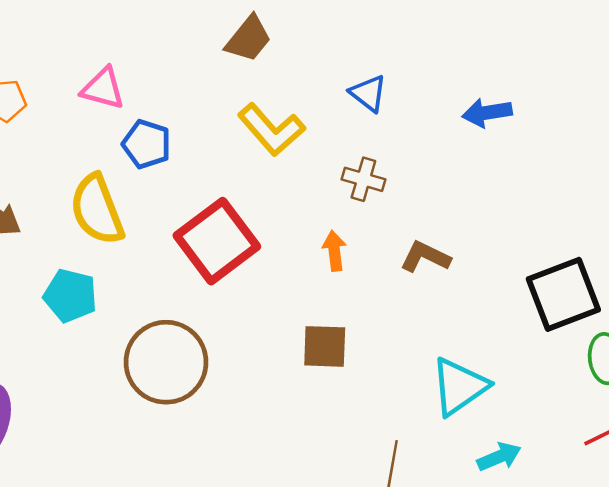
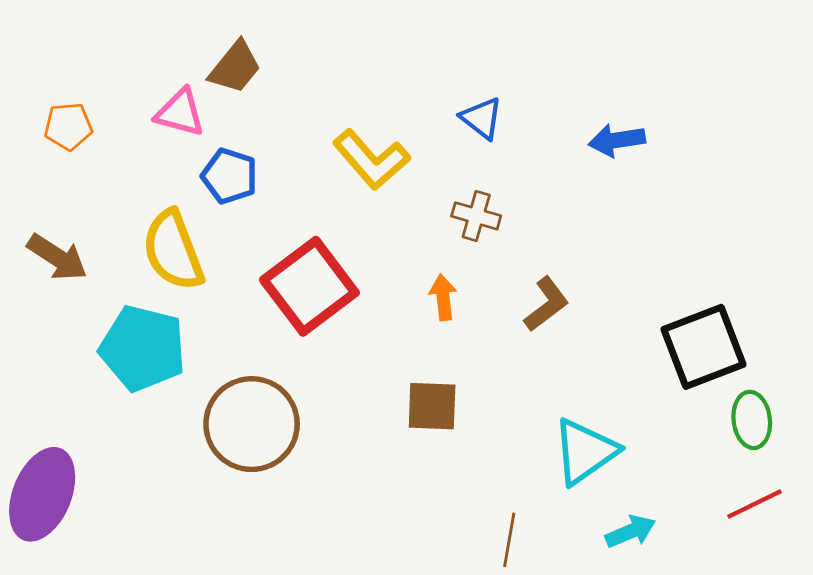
brown trapezoid: (248, 39) -> (235, 67), moved
brown L-shape: (425, 257) -> (546, 304), turned 117
cyan pentagon: (70, 296) -> (143, 348), size x1.4

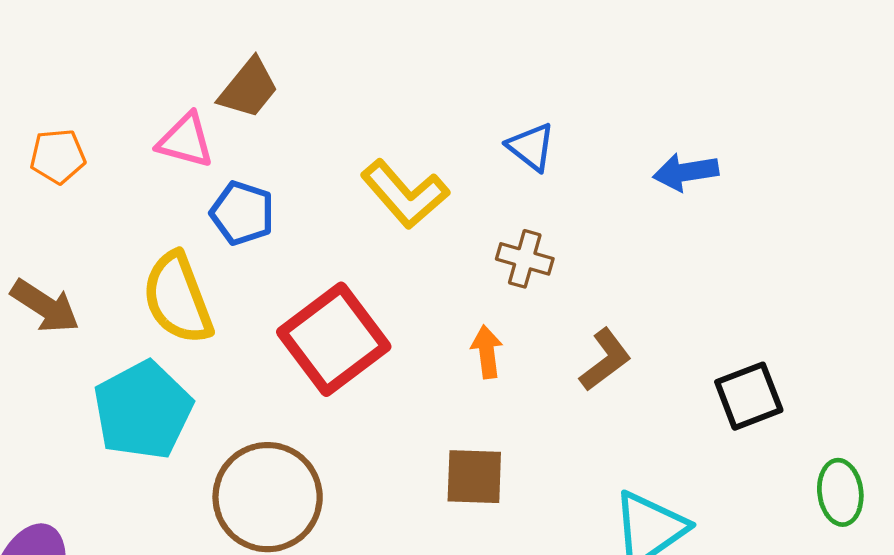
black square: (704, 347) -> (749, 396), moved, size x0.7
cyan pentagon: (143, 348) -> (143, 410), turned 30

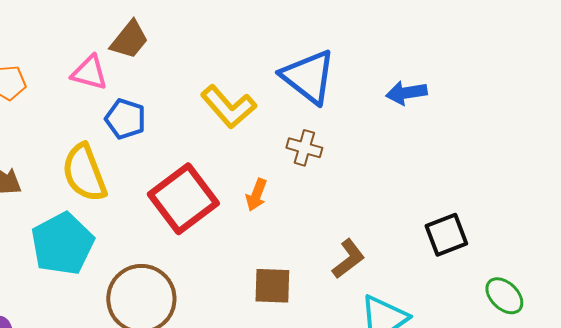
blue triangle: (531, 147) -> (308, 77), size x1.8
orange arrow: (487, 352) -> (256, 195), moved, turned -152
brown L-shape: (605, 360) -> (348, 259), moved
green ellipse: (840, 492) -> (504, 296), turned -39

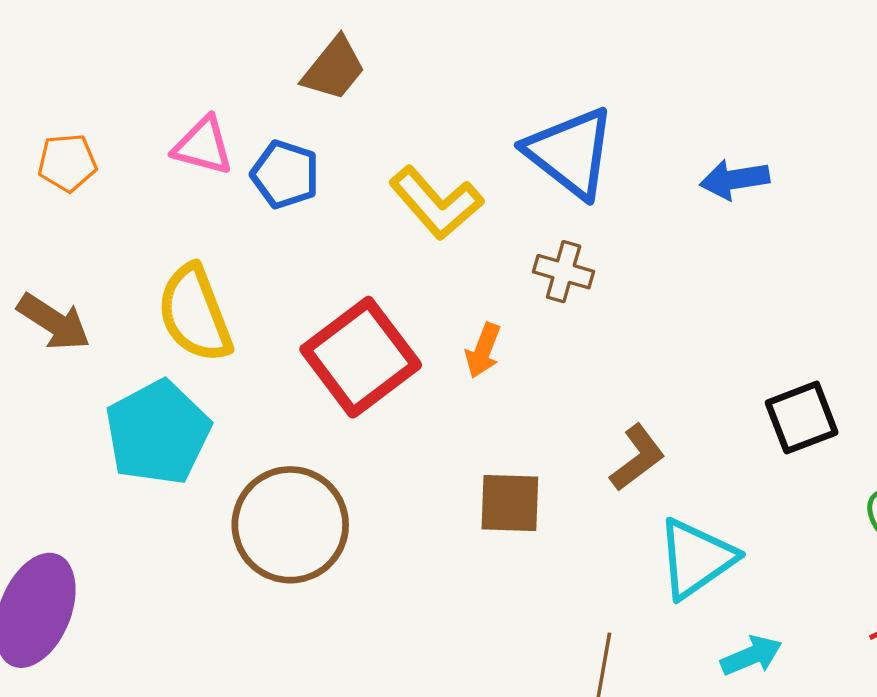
brown trapezoid: (129, 40) -> (334, 69), moved
blue pentagon: (125, 119) -> (285, 174), moved

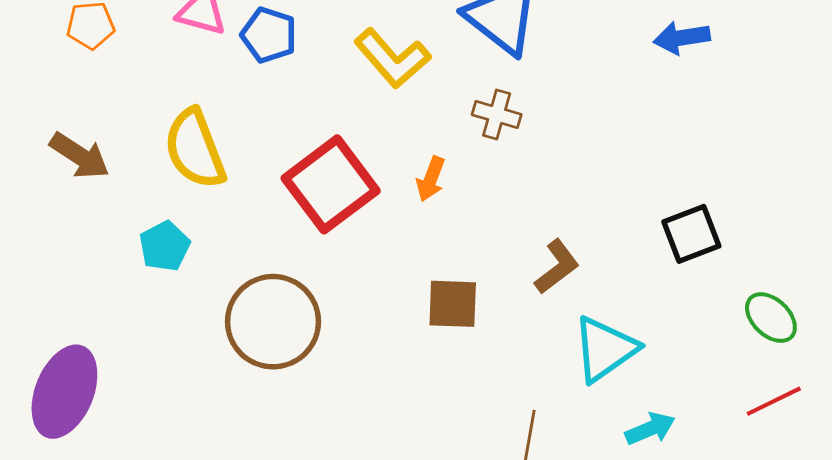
blue arrow: (735, 179) -> (682, 38), moved
cyan pentagon: (158, 433) -> (165, 246), size x0.6

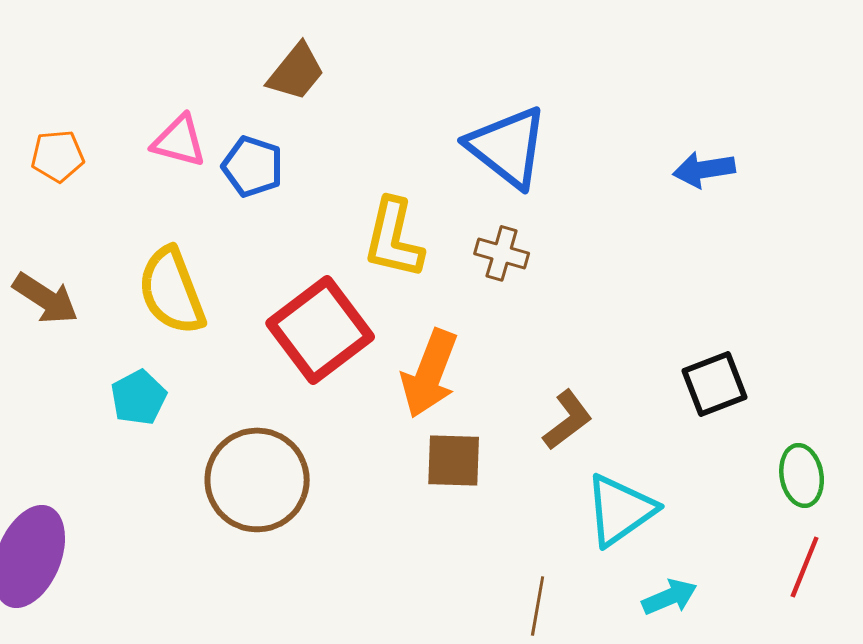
yellow L-shape: (392, 58) -> (394, 238), moved, turned 54
orange arrow: (431, 179) -> (430, 373), moved, size x1.8
green ellipse: (771, 318) -> (802, 475), turned 36
red line: (774, 401) -> (805, 567), turned -42

